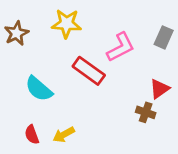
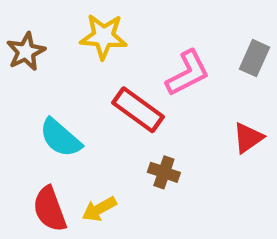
brown cross: (146, 112) -> (164, 172), moved
red semicircle: (32, 135) -> (50, 209), size x1.5

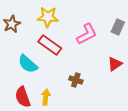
red rectangle: (138, 110) -> (50, 45), moved
yellow arrow: (99, 209) -> (46, 97), turned 126

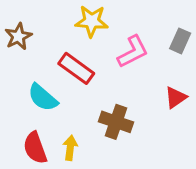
yellow star: (48, 17) -> (92, 21), moved
brown cross: (76, 80) -> (116, 122), size x1.5

